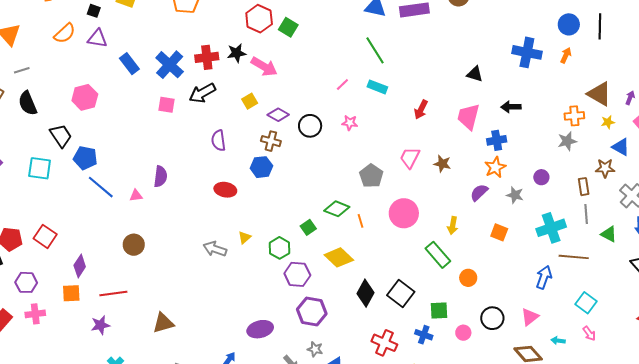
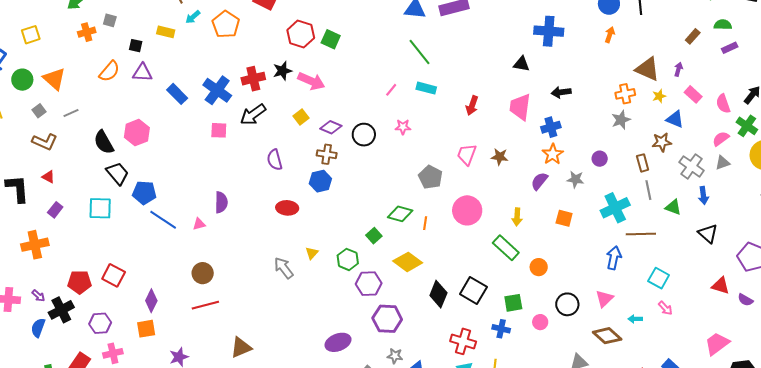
blue cross: (527, 52) -> (549, 31), moved
black semicircle: (28, 103) -> (104, 142), moved
orange line: (361, 221) -> (425, 223), turned 32
gray arrow: (215, 249) -> (284, 268), turned 40
red line: (113, 293) -> (205, 305), moved

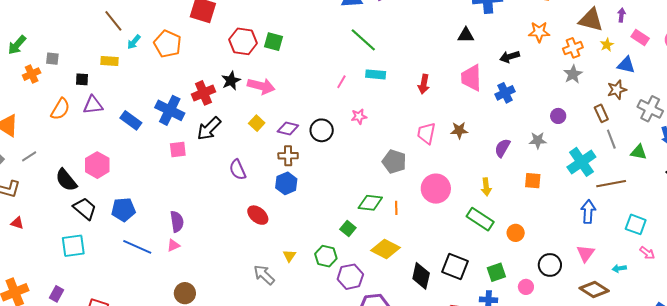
orange star: (553, 154) -> (539, 32), moved, turned -30
blue pentagon: (144, 193) -> (123, 210), moved
purple semicircle: (221, 202) -> (177, 222), moved
red ellipse: (287, 208) -> (258, 215), turned 45
purple rectangle: (55, 210) -> (56, 294), moved

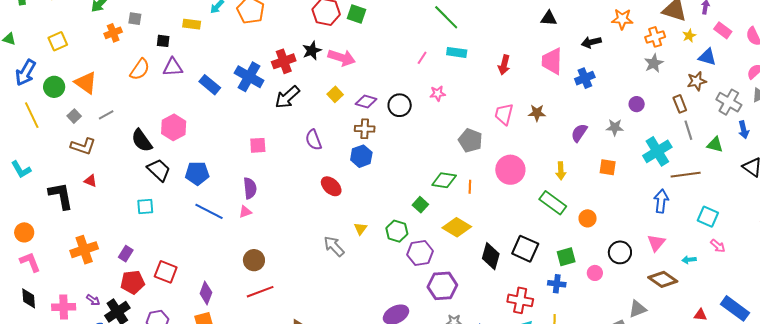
pink square: (178, 150) -> (258, 145), moved
cyan square: (73, 246) -> (145, 207), size x0.7

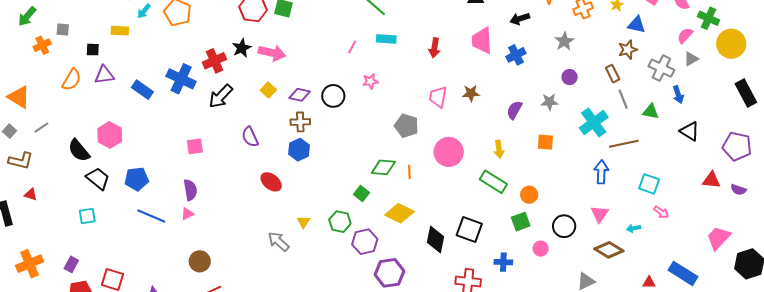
gray star: (654, 63) -> (564, 41), moved
green square: (566, 257) -> (521, 222), moved

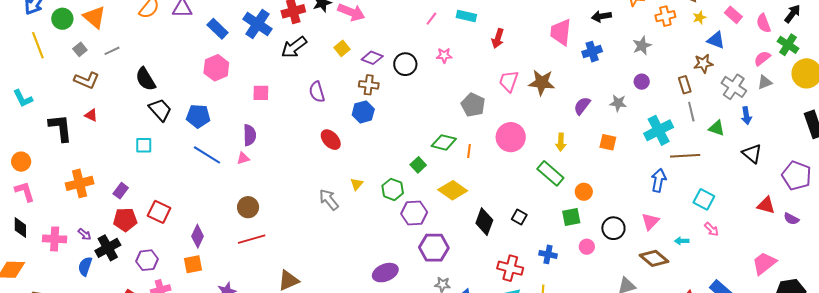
red arrow: (435, 48) -> (498, 38), moved
brown star: (471, 93) -> (542, 83), size x1.5
pink hexagon: (110, 135) -> (216, 68), moved
black square: (469, 230) -> (519, 217), size x0.6

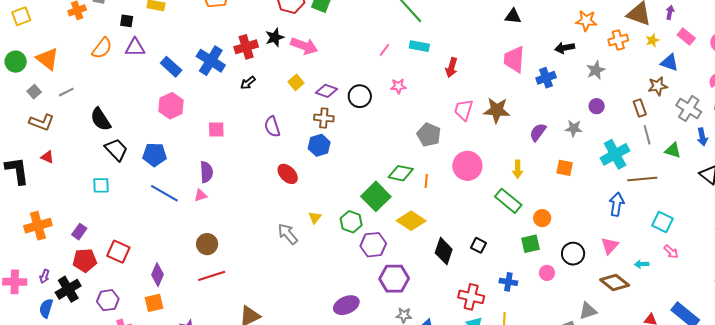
black arrow: (601, 16) -> (565, 48), moved
black arrow: (294, 47) -> (248, 83), size x0.6
green square: (418, 165) -> (376, 196), size x1.8
purple arrow: (85, 234) -> (44, 276), turned 72

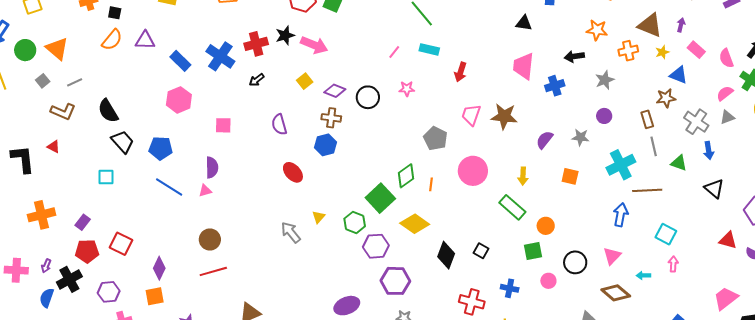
black square: (127, 21) -> (115, 13), moved
brown L-shape: (42, 122) -> (63, 112), moved
green diamond: (401, 173) -> (406, 176), turned -50
pink arrow: (671, 252) -> (673, 264), turned -133

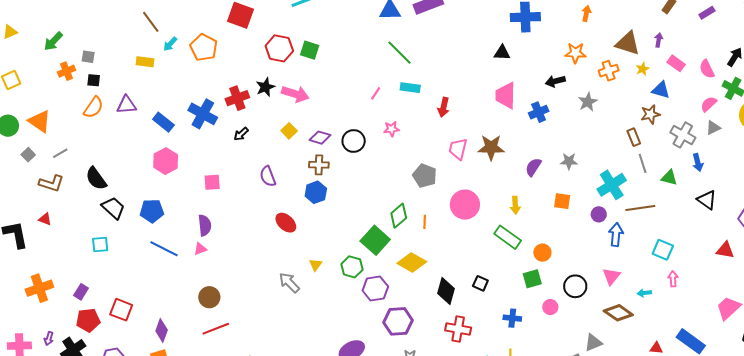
purple circle: (604, 116) -> (599, 214), moved
red cross: (472, 302) -> (458, 329), moved

